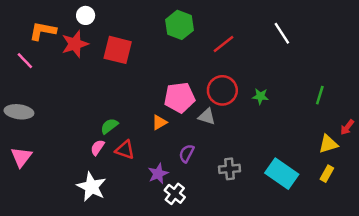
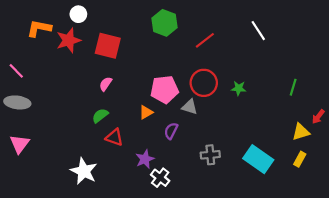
pink line: (25, 61) -> (16, 71), moved
pink semicircle: (97, 147) -> (106, 84), moved
purple semicircle: (187, 153) -> (171, 131), moved

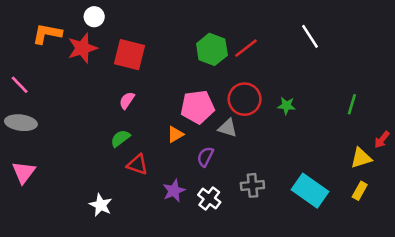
green hexagon: (164, 23) -> (212, 49), moved
white star: (84, 171) -> (101, 205), size x0.7
white cross: (160, 178) -> (209, 199), moved

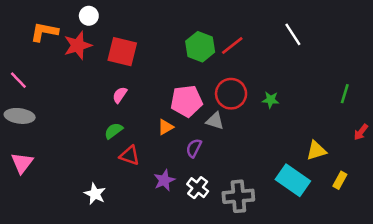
green line: (352, 104) -> (345, 94), moved
yellow triangle: (361, 158) -> (316, 151), moved
gray cross: (252, 185) -> (238, 196), moved, size x1.4

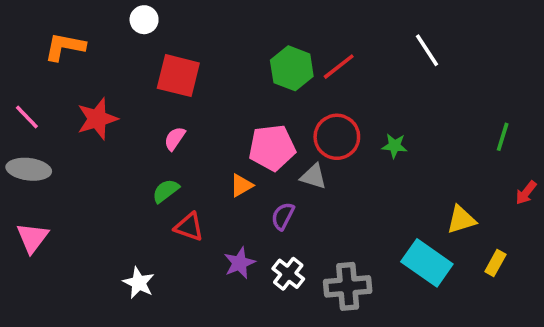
white circle: (89, 16) -> (144, 20), moved
red star: (78, 45) -> (97, 119), moved

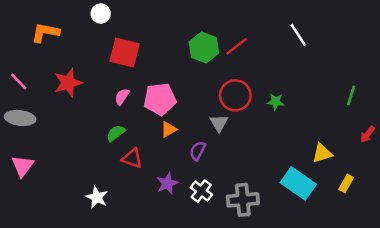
pink pentagon: (272, 148) -> (160, 99), moved
gray triangle: (313, 176) -> (219, 123), turned 42

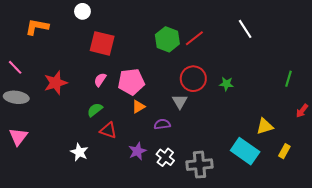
red star: (68, 83) -> (56, 83), moved
purple semicircle: (198, 151) -> (162, 124), turned 56
white star: (97, 197) -> (79, 152), moved

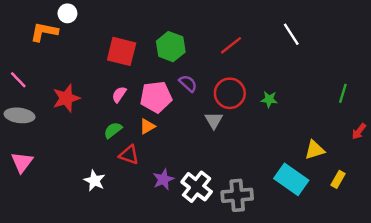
white circle: (82, 11) -> (67, 13), moved
green hexagon: (167, 39) -> (171, 47), moved
orange triangle: (138, 107) -> (147, 126), moved
purple semicircle: (162, 124) -> (188, 83), moved, turned 49
white cross: (165, 157) -> (197, 187), size x1.4

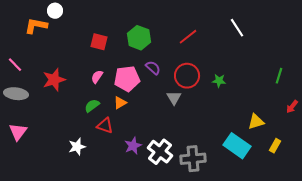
red square: (122, 51) -> (99, 42), size x0.7
white star: (94, 181) -> (77, 147), turned 30

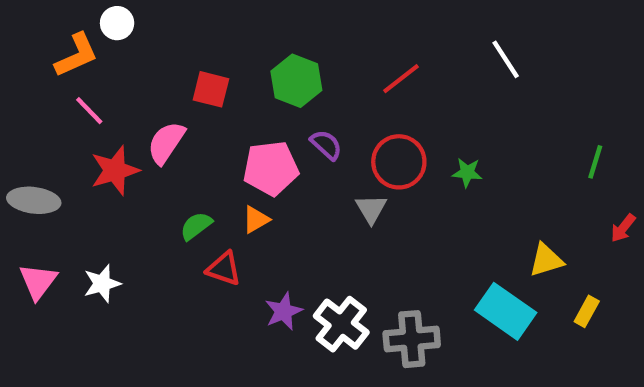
orange L-shape: (36, 26) -> (76, 55), turned 145
pink line: (15, 65) -> (89, 111), moved
pink semicircle: (97, 77) -> (166, 143), moved, size x1.5
white star: (77, 147) -> (102, 284), moved

